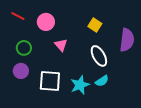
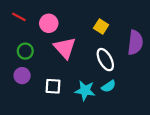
pink triangle: (61, 45) -> (65, 48), size x1.6
white square: (50, 81) -> (53, 86), size x0.7
cyan star: (80, 85) -> (85, 91), turned 30

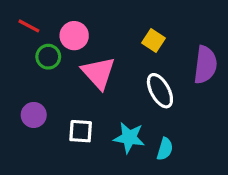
green circle: (25, 51) -> (48, 57), moved
cyan semicircle: (109, 86) -> (165, 149), moved, turned -40

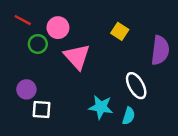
white ellipse: (160, 91) -> (136, 86), moved
white square: (81, 131) -> (42, 110), moved

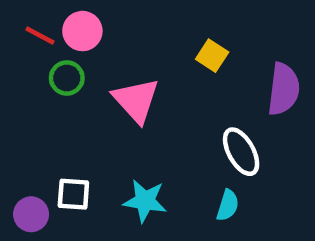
pink circle: (58, 28) -> (82, 31), moved
purple circle: (26, 89) -> (31, 214), moved
cyan star: (101, 107) -> (145, 201), moved

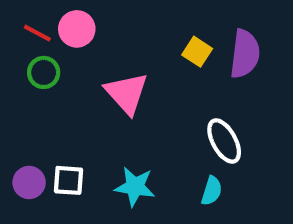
green circle: (67, 78) -> (44, 72), moved
purple semicircle: (284, 89) -> (245, 54), moved
purple circle: (31, 214) -> (29, 182), moved

